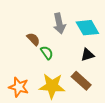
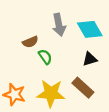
brown semicircle: (33, 39) -> (30, 42), turned 112

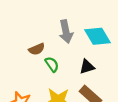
black triangle: (90, 59) -> (87, 67), moved

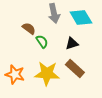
brown semicircle: (37, 49) -> (29, 28), turned -120

